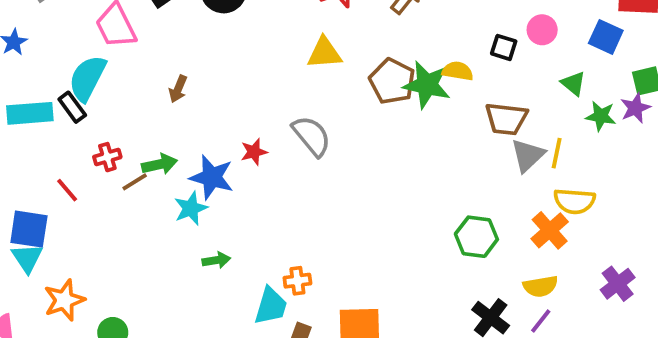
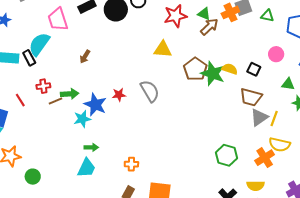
black square: (504, 47) -> (254, 69), moved
green triangle: (573, 84) -> (288, 84), turned -40
cyan trapezoid: (271, 306) -> (86, 168), moved

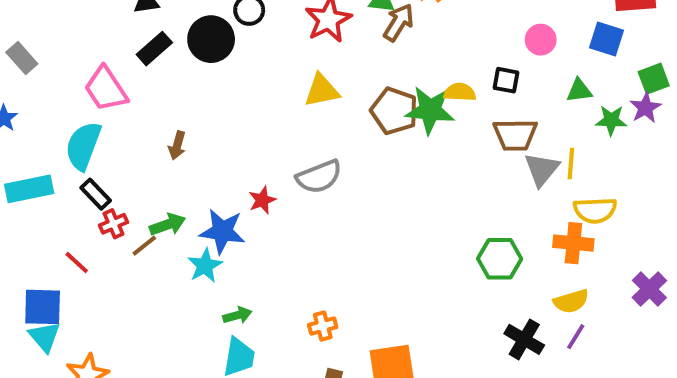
black rectangle: (29, 58) -> (96, 194), moved
gray semicircle: (150, 91) -> (319, 177), turned 115
orange cross: (265, 158) -> (573, 243), turned -36

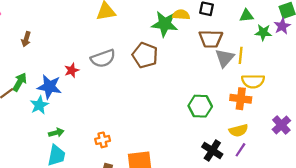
brown pentagon: (394, 111) -> (145, 55), moved
green arrow: (168, 225) -> (20, 82), turned -42

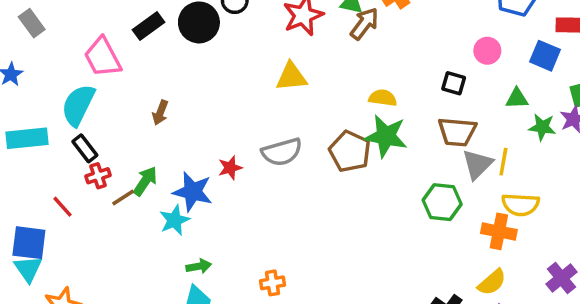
yellow semicircle: (181, 15) -> (383, 98), moved
green star: (165, 24) -> (386, 136), moved
green hexagon: (200, 106) -> (442, 202), moved
yellow semicircle: (238, 130) -> (492, 282), turned -30

